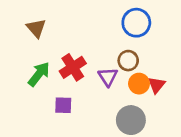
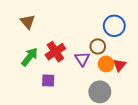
blue circle: (136, 23) -> (114, 26), moved

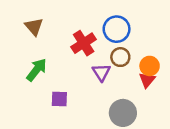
blue circle: (114, 26) -> (117, 29), moved
red cross: (55, 52) -> (84, 43), moved
orange circle: (106, 64) -> (150, 66), moved

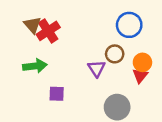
blue circle: (117, 29) -> (129, 25), moved
red cross: (84, 43) -> (48, 31), moved
green arrow: (37, 70) -> (35, 66), turned 45

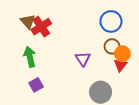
brown circle: (115, 54) -> (112, 46), moved
green arrow: (35, 66) -> (30, 57), turned -96
purple square: (57, 94) -> (36, 85), moved, turned -32

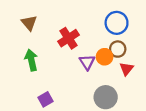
red cross: (41, 27) -> (68, 38), moved
orange circle: (122, 54) -> (105, 57), moved
purple square: (36, 85) -> (46, 99), moved

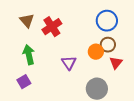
red cross: (68, 38) -> (52, 27), moved
purple triangle: (87, 62) -> (69, 63), moved
purple square: (46, 99) -> (24, 82), moved

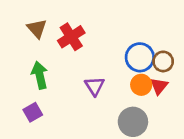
blue circle: (107, 21) -> (140, 57), moved
brown circle: (108, 45) -> (163, 61), moved
orange circle: (96, 52) -> (141, 85), moved

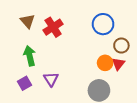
blue circle: (140, 57) -> (103, 24), moved
purple triangle: (95, 86) -> (51, 79), moved

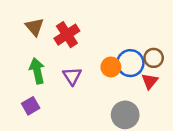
blue circle: (103, 24) -> (130, 63), moved
orange circle: (105, 63) -> (111, 67), moved
purple triangle: (51, 79) -> (72, 76), moved

